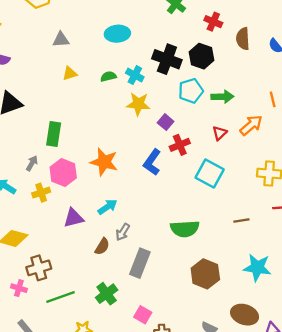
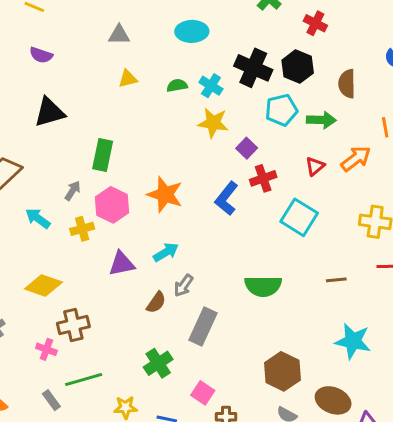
brown semicircle: (243, 39) -> (347, 84), moved
brown hexagon: (205, 274) -> (282, 371), moved
green line: (61, 297) -> (84, 380), moved

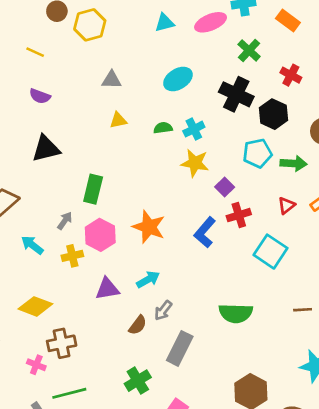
cyan ellipse: (192, 31) -> (178, 79), turned -32
black cross: (253, 68) -> (236, 94), moved
cyan cross: (211, 86) -> (194, 129), turned 30

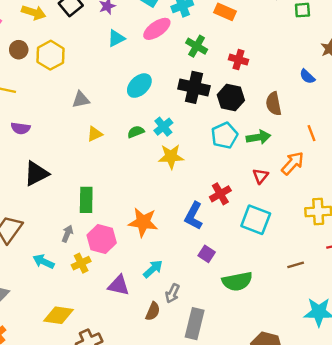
purple square: (225, 187) -> (207, 254), moved
purple triangle: (107, 289) -> (119, 285), turned 35

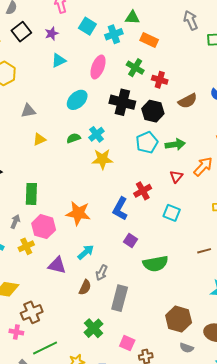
pink ellipse: (157, 29) -> (98, 67), moved, turned -35
green cross: (197, 46) -> (135, 68), moved
brown semicircle: (274, 104) -> (188, 101), moved, turned -108
cyan square: (256, 220) -> (172, 213), size x0.7

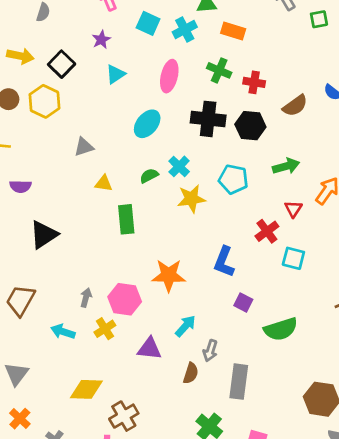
black square: (21, 32) -> (62, 64), moved
yellow triangle: (39, 139) -> (104, 183), turned 40
cyan pentagon: (147, 142) -> (233, 179), moved, turned -30
red cross: (143, 191) -> (267, 231), moved
green rectangle: (31, 194) -> (126, 219), moved

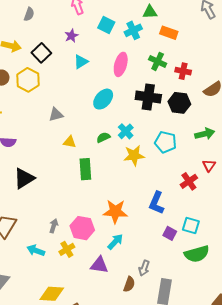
cyan square: (293, 258) -> (191, 225), moved
cyan arrow: (185, 326) -> (115, 242), moved

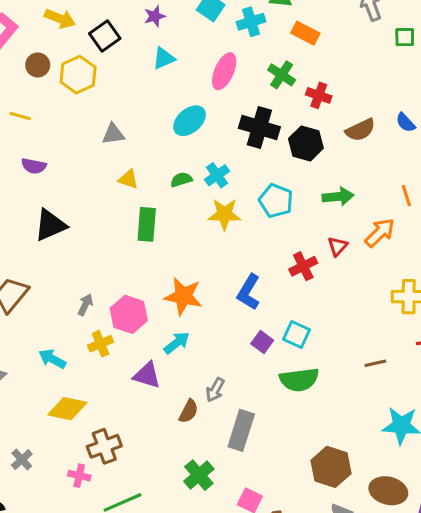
cyan arrow: (36, 250) -> (52, 359), moved

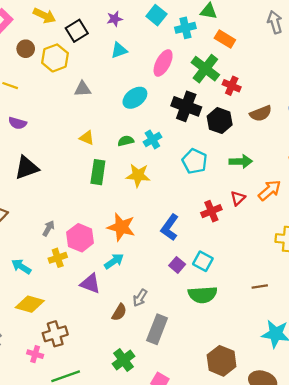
green cross: (282, 75) -> (205, 69), size x1.4
gray triangle: (113, 134) -> (83, 89), moved
yellow star: (224, 214) -> (138, 175), moved

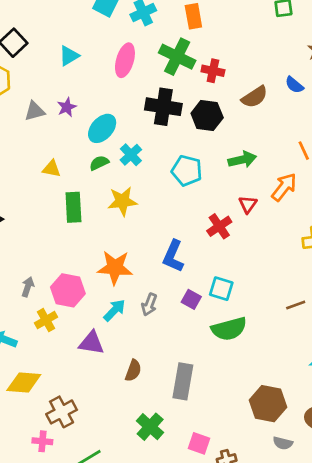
purple star: (115, 19) -> (67, 107), moved
orange rectangle: (225, 39) -> (193, 16), turned 60
cyan ellipse: (135, 98) -> (102, 128), moved
gray arrow: (140, 298) -> (149, 305), moved

